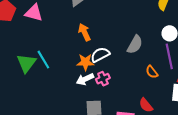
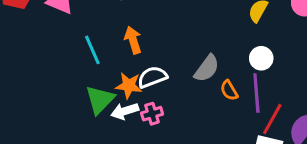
cyan line: (43, 60) -> (92, 50), moved
green triangle: (26, 63) -> (100, 100), moved
orange semicircle: (152, 72) -> (229, 90), moved

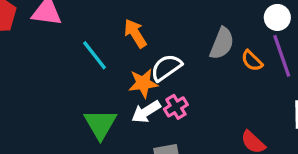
green triangle: (100, 100) -> (100, 124), moved

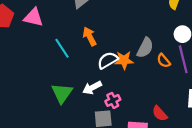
orange star: (143, 83) -> (124, 60), moved
pink cross: (176, 107) -> (113, 100), moved

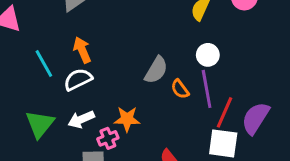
white semicircle: (108, 60) -> (78, 79), moved
orange star: (124, 60) -> (127, 119), moved

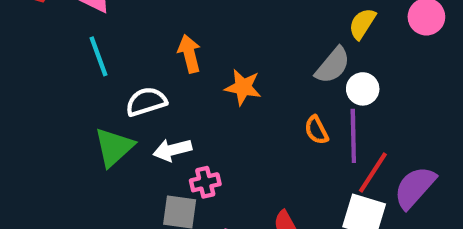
cyan line: (44, 63) -> (99, 56), moved
gray semicircle: (156, 70) -> (333, 65), moved
white semicircle: (78, 79) -> (146, 102), moved
orange star: (127, 119) -> (243, 87), moved

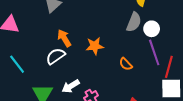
cyan line: (99, 56) -> (17, 64), moved
white semicircle: (146, 102) -> (56, 56), moved
orange semicircle: (316, 130) -> (126, 64), moved

